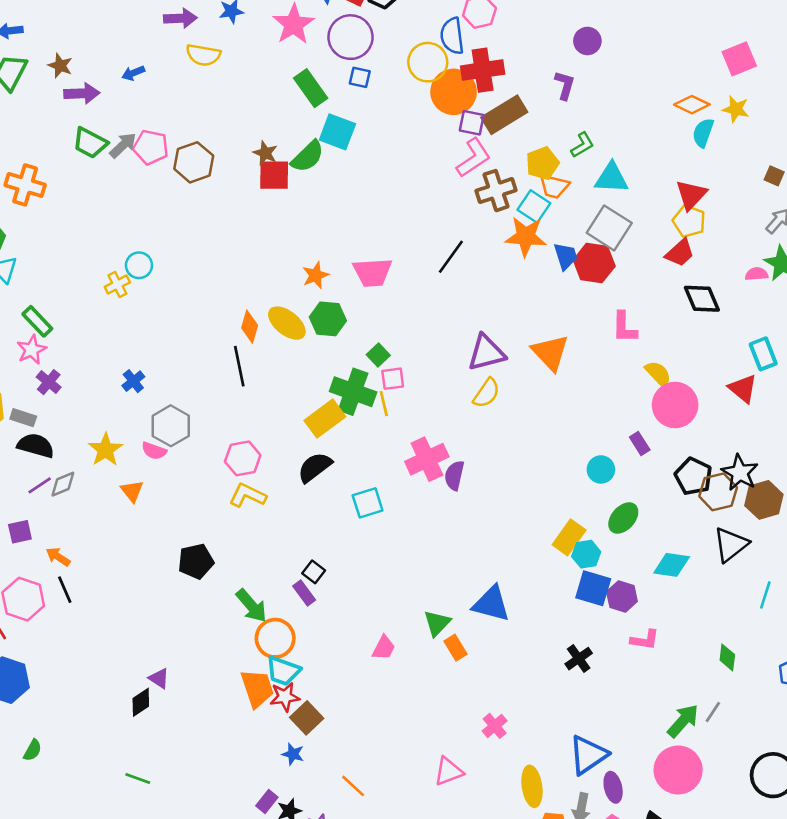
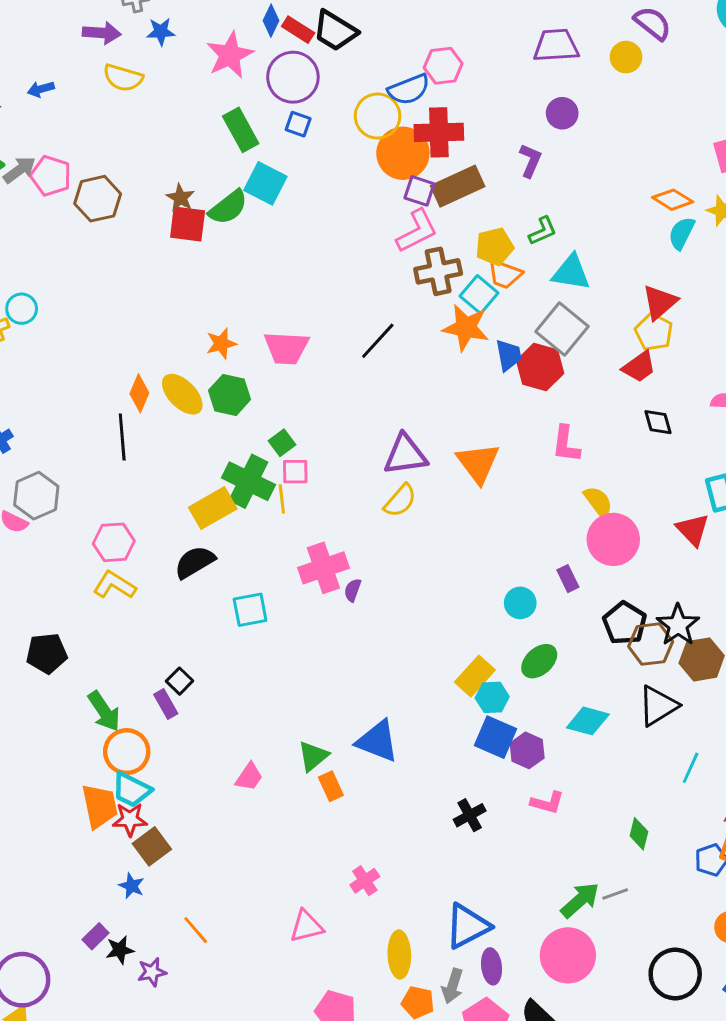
blue semicircle: (452, 36) -> (409, 89), turned -111
black diamond: (702, 299) -> (658, 422), size x0.7
purple semicircle: (454, 475) -> (353, 590), size x0.7
gray line: (713, 712) -> (615, 894), turned 30

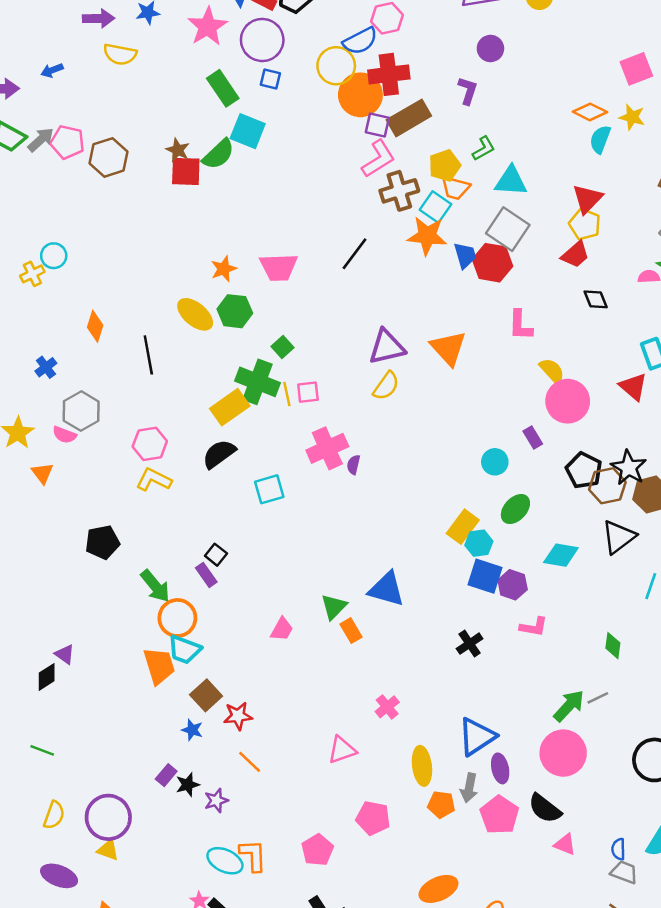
orange diamond: (139, 393) -> (95, 326), moved
pink square: (295, 472) -> (308, 392), moved
red star: (130, 819) -> (238, 716), moved

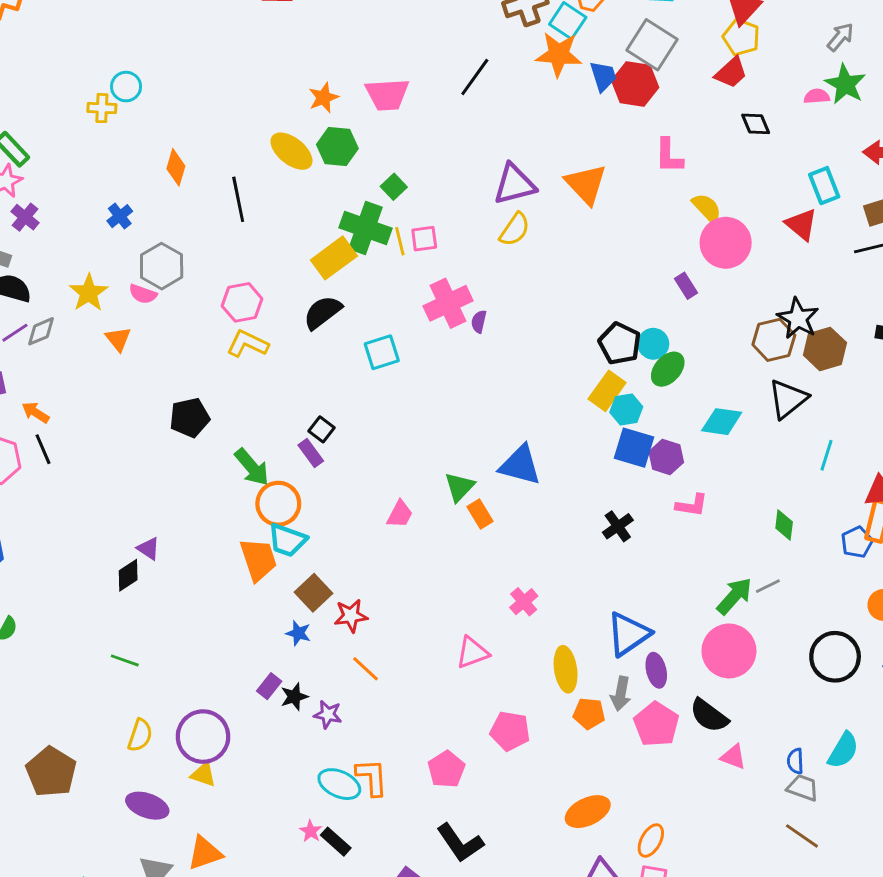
yellow cross: (32, 274) -> (102, 108), turned 30
cyan circle: (495, 462) -> (653, 344), moved
black pentagon: (584, 470) -> (620, 344), moved
purple star: (216, 801) -> (328, 714), turned 30

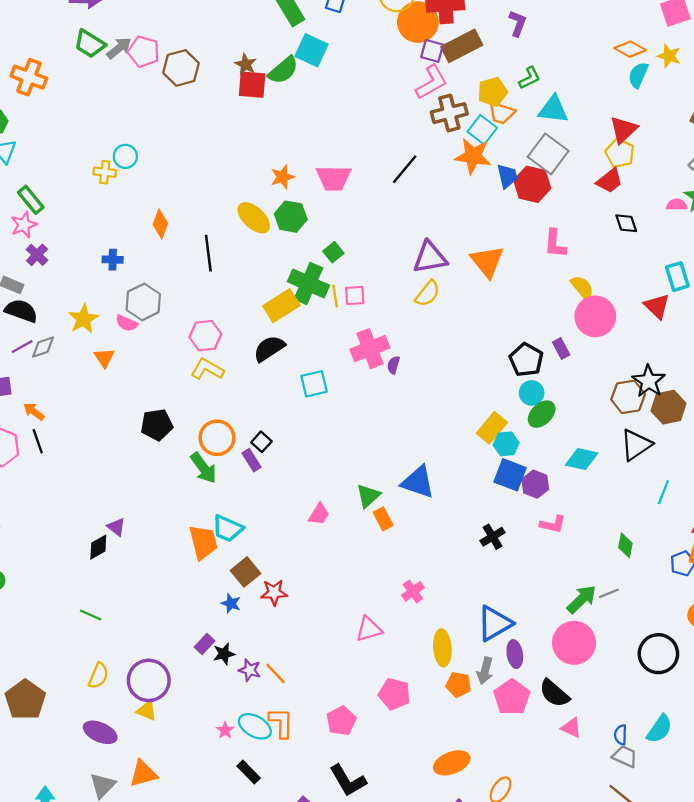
blue cross: (120, 216) -> (113, 260), turned 36
black pentagon: (620, 344) -> (526, 360), moved
orange circle: (278, 504) -> (217, 438), moved
orange line: (365, 669) -> (276, 673), moved
pink star: (311, 831) -> (225, 730), moved

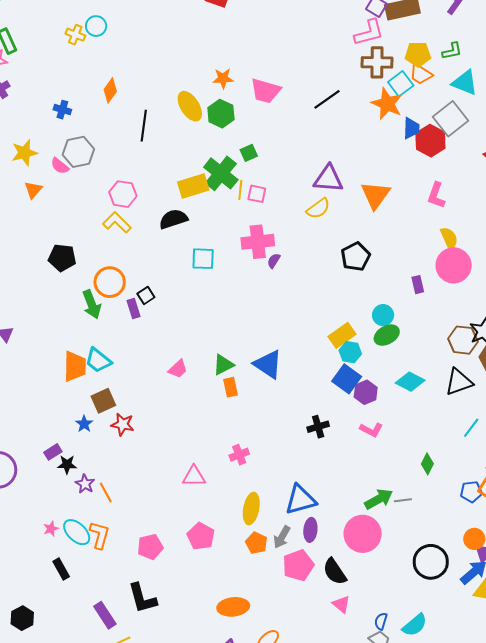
black pentagon: (526, 360) -> (356, 257), moved

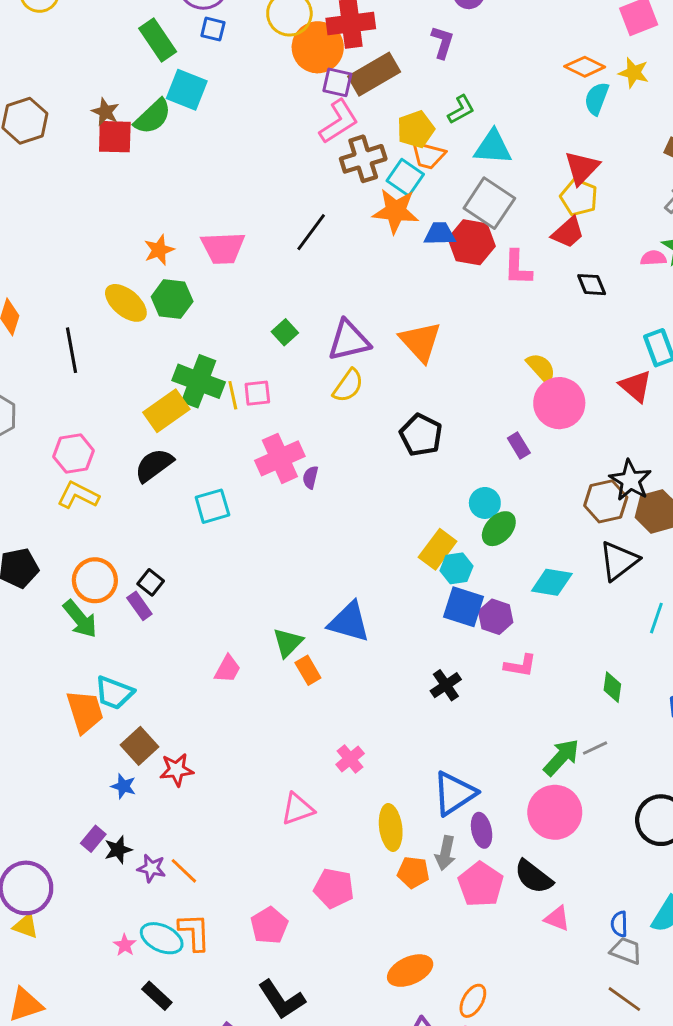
blue trapezoid: (411, 128) -> (440, 234), turned -75
green square: (249, 153) -> (285, 332), moved
pink L-shape: (436, 195) -> (518, 268), moved

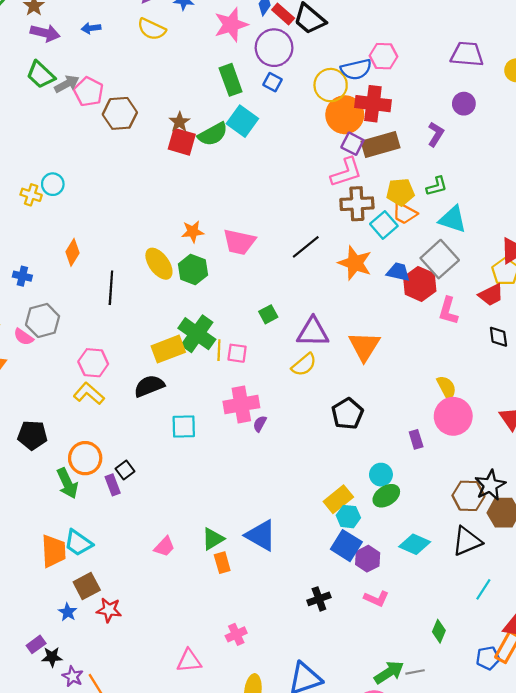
orange star: (396, 211) -> (355, 263), moved

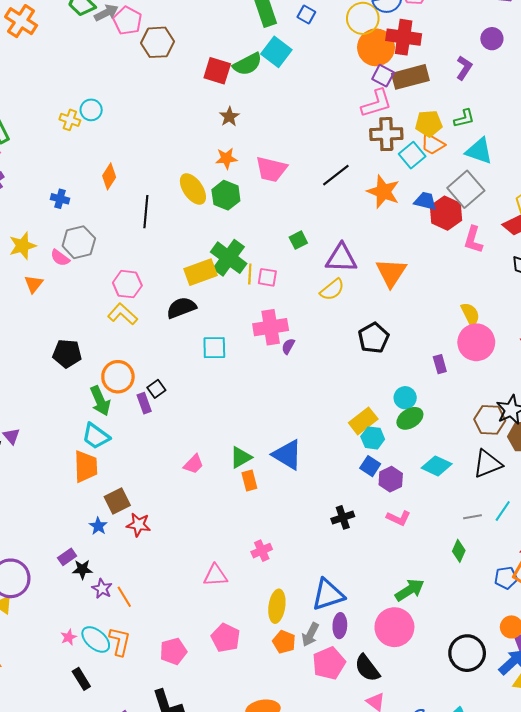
brown star: (180, 122) -> (229, 117), moved
cyan trapezoid: (78, 543) -> (96, 436), moved
blue square: (346, 546) -> (370, 466), size x0.7
gray line: (415, 672) -> (472, 517), moved

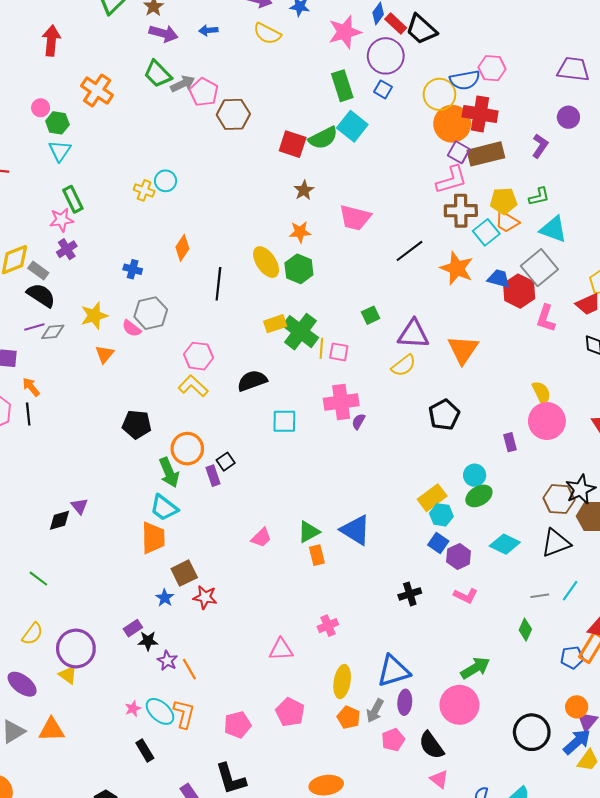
pink trapezoid: (271, 169) -> (355, 218), moved
yellow rectangle: (201, 272) -> (275, 324), moved, size x0.7
pink pentagon: (329, 663) -> (393, 740), size x0.7

